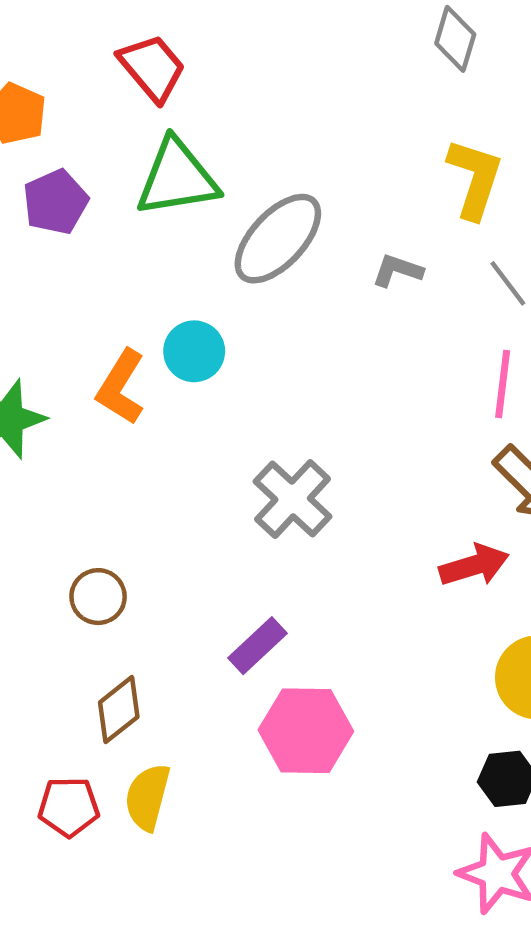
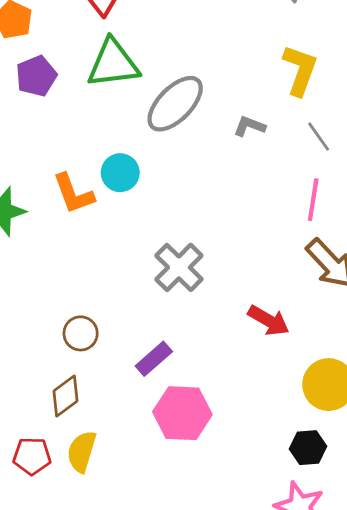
orange L-shape: (121, 387) -> (73, 194), turned -54
red arrow: (474, 565) -> (269, 320), moved, turned 45
brown circle: (98, 597) -> (81, 333), moved

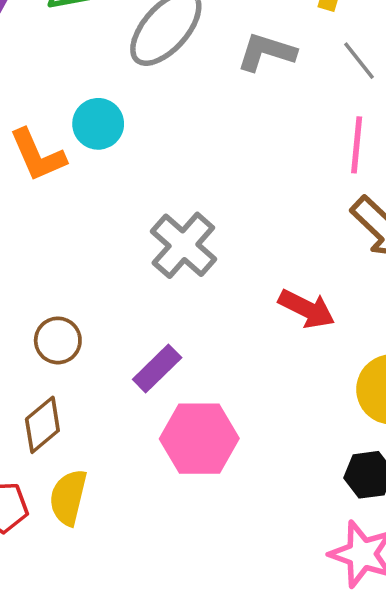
gray L-shape: (249, 126) -> (266, 52), size x1.4

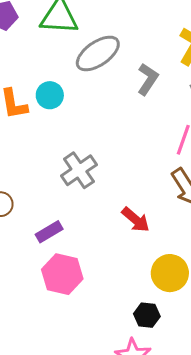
gray L-shape: (266, 52) -> (148, 79), turned 92

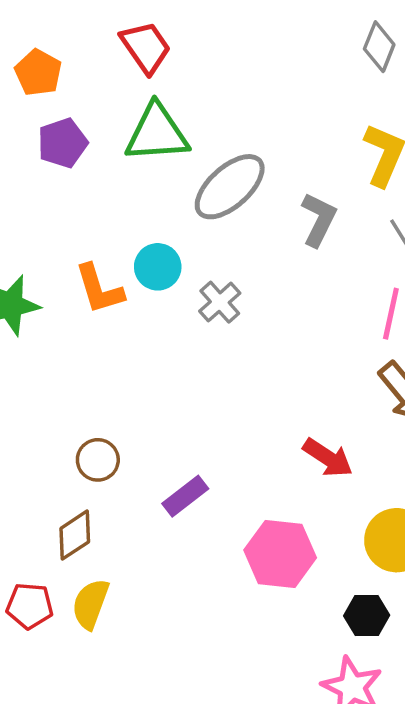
gray cross: (79, 170) -> (220, 302), moved, size x0.7
pink hexagon: (62, 274) -> (280, 554), moved

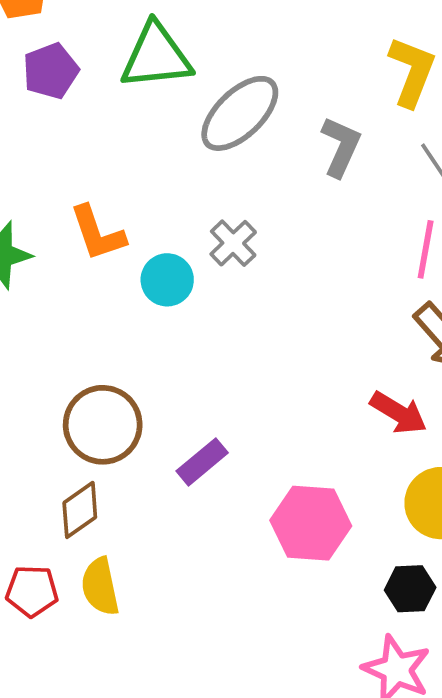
cyan circle: (158, 267) -> (167, 280), moved
red arrow: (328, 458) -> (398, 413), moved
brown circle: (98, 460) -> (103, 425), size x1.6
yellow semicircle: (90, 604) -> (100, 587), turned -30

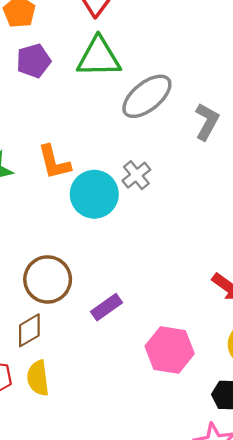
cyan circle: (167, 280) -> (94, 194), size x1.5

